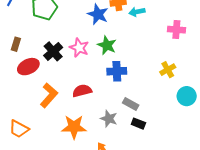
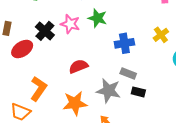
blue cross: (117, 71) -> (124, 43), moved
orange L-shape: (49, 95) -> (38, 89), moved
gray star: (109, 119) -> (108, 91), size x1.4

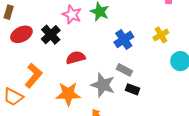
black cross: (45, 31) -> (51, 35), moved
blue cross: (124, 43) -> (124, 40), turned -30

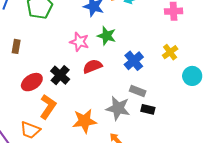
red ellipse: (21, 34) -> (32, 82), moved
black cross: (51, 35) -> (60, 75), moved
red semicircle: (76, 58) -> (92, 66), moved

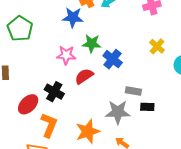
blue cross: (134, 61) -> (113, 59), moved

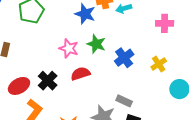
blue cross: (113, 59) -> (124, 58), moved

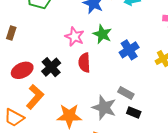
red semicircle: (80, 74) -> (84, 63), turned -78

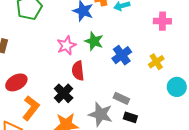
pink star: (75, 37) -> (66, 45), turned 30
black cross: (51, 67) -> (64, 93), moved

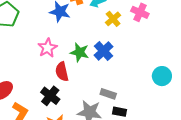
pink cross: (162, 21) -> (140, 12), turned 30
green star: (94, 41) -> (80, 52), moved
yellow cross: (156, 62) -> (113, 19), moved

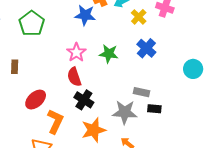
blue cross: (104, 51) -> (146, 48), moved
red semicircle: (62, 72) -> (74, 77), moved

